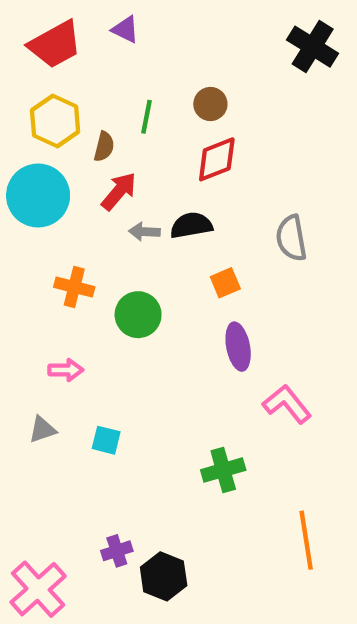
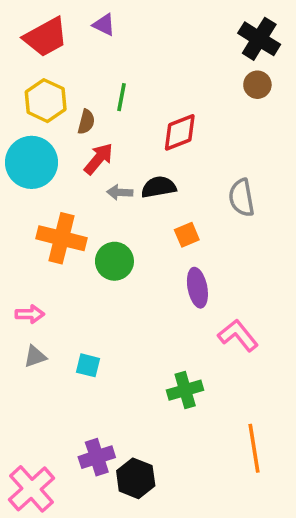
brown circle: (210, 104) -> (257, 85), moved
orange cross: (74, 287) -> (62, 238), size x1.5
pink arrow: (66, 370) -> (30, 314), moved
purple cross: (117, 551) -> (97, 457), size x1.4

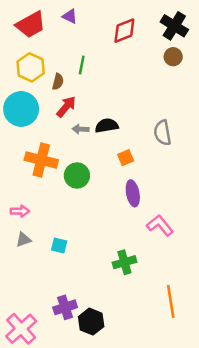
red diamond: (180, 132) -> (124, 31), moved

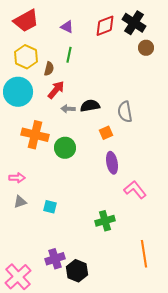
purple triangle: (70, 16) -> (67, 27), moved
black cross: (174, 26) -> (134, 23), moved
gray semicircle: (162, 133) -> (125, 112), moved

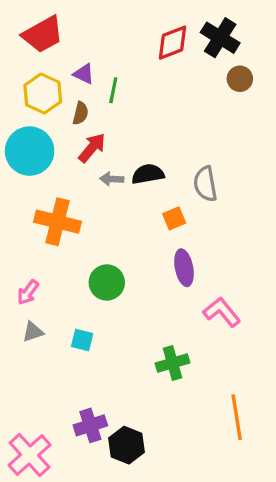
purple triangle: (67, 27) -> (84, 74), moved
green circle: (65, 148) -> (107, 282), moved
pink arrow: (17, 178) -> (28, 292), turned 126

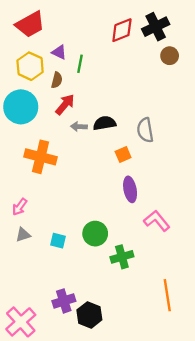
black cross: (220, 38) -> (156, 27), turned 32
green circle: (107, 282) -> (95, 234), moved

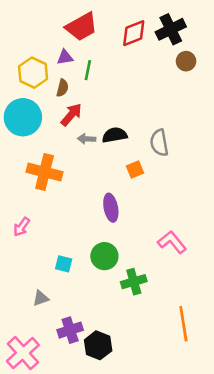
red trapezoid: (30, 24) -> (82, 27), moved
purple triangle: (59, 52) -> (65, 57), turned -35
purple ellipse: (130, 189) -> (111, 208), moved
gray triangle: (23, 235) -> (41, 298), moved

